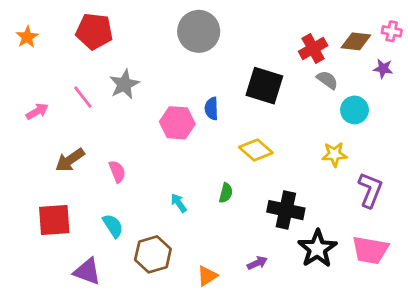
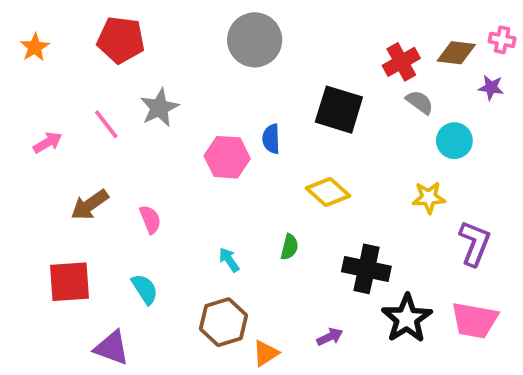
brown hexagon: (153, 254) -> (224, 322), moved

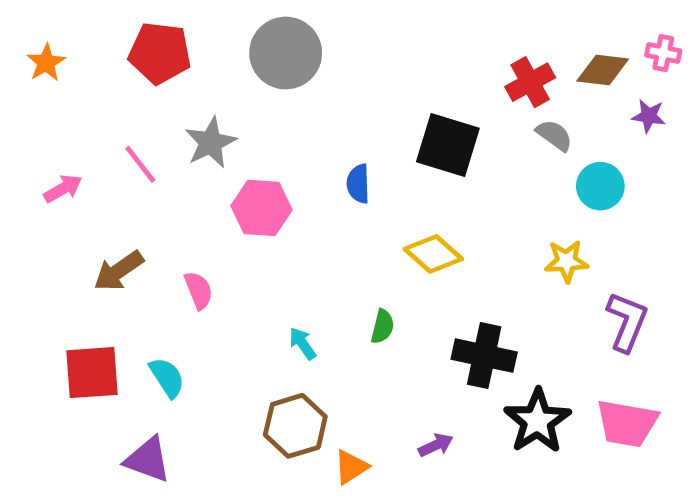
gray circle: (255, 40) -> (286, 53), moved
pink hexagon: (227, 157) -> (261, 208), moved
cyan semicircle: (145, 289) -> (167, 377), moved

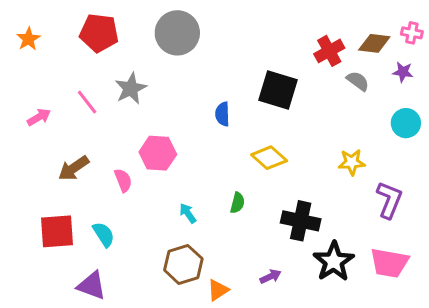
gray semicircle: (554, 135) -> (358, 81), moved
cyan circle: (600, 186) -> (406, 123), moved
pink hexagon: (261, 208) -> (158, 153), moved

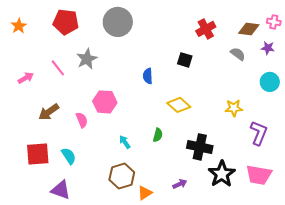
red cross: (329, 51) -> (206, 29), moved
black square: (278, 90) -> (185, 60), size x0.6

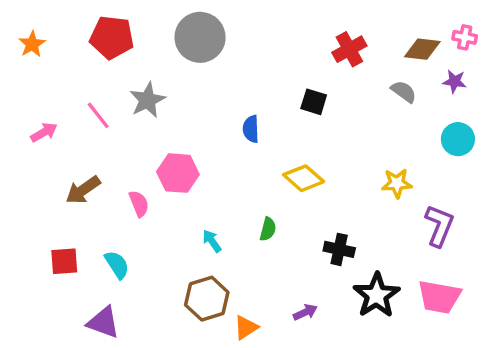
black cross: (200, 147) -> (339, 249), size x0.7
red square: (38, 154) -> (64, 261), size x0.7

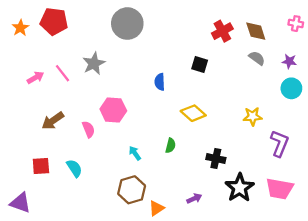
red pentagon: (112, 37) -> (54, 21), moved
brown diamond: (422, 49) -> (256, 31), moved, turned 65
purple star: (455, 81) -> (289, 61), moved
pink arrow: (44, 132) -> (36, 78), moved
purple triangle: (103, 322) -> (20, 203), moved

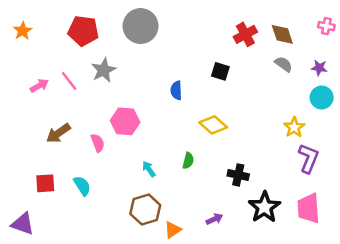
red pentagon: (54, 21) -> (83, 31), moved
yellow star: (253, 116) -> (294, 127), moved, turned -30
pink trapezoid: (280, 189) -> (309, 208), turned 76

